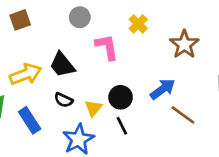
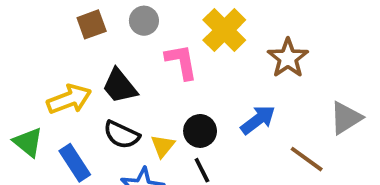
brown square: (20, 20) -> (92, 24), moved
yellow cross: (138, 24) -> (224, 30), size x1.6
black semicircle: (64, 100) -> (122, 135), size x1.4
brown line: (183, 115) -> (307, 159), moved

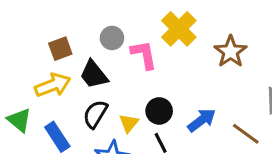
gray circle: (144, 21) -> (112, 38), moved
brown square: (92, 24) -> (60, 49), moved
blue arrow: (258, 120) -> (202, 120), moved
black semicircle: (122, 135) -> (95, 114), turned 96

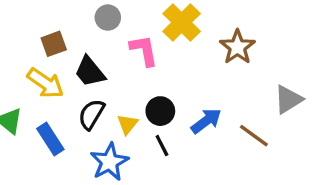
gray circle: (112, 38) -> (108, 18), moved
yellow arrow: (53, 85) -> (45, 83), turned 56

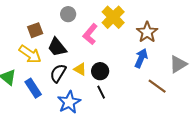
pink L-shape: (144, 50) -> (90, 34), turned -130
blue arrow: (206, 121) -> (141, 58), moved, turned -30
yellow triangle: (127, 124) -> (80, 69), moved, turned -40

